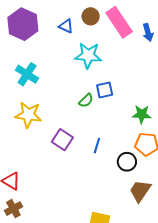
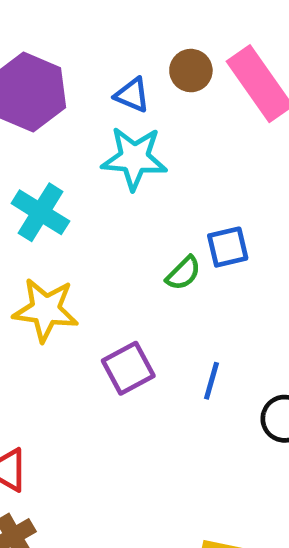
cyan star: (88, 55) -> (134, 158), moved
purple square: (62, 140) -> (128, 368), turned 30

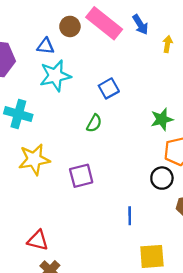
blue square: (228, 247) -> (109, 88), moved
purple square: (128, 368) -> (81, 176), turned 30
blue line: (212, 381) -> (130, 216), moved

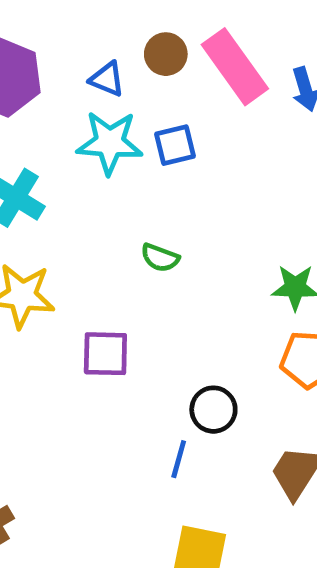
blue square: (109, 88) -> (175, 145), moved
green semicircle: (94, 123) -> (160, 258), turned 66
black circle: (162, 178) -> (213, 410), moved

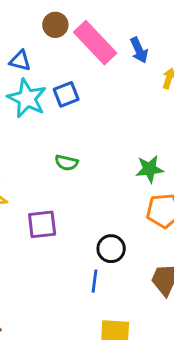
brown circle: (166, 54) -> (55, 25), moved
cyan star: (110, 143) -> (27, 98), turned 30

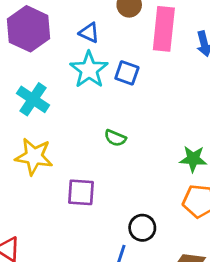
pink rectangle: (95, 43) -> (164, 29), turned 39
blue square: (66, 94) -> (127, 73), turned 30

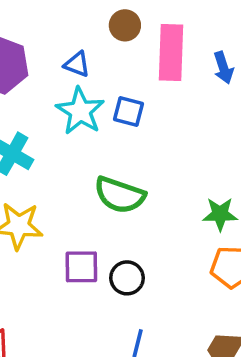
green semicircle: (115, 138) -> (120, 195), size x1.8
black circle: (142, 228) -> (127, 278), moved

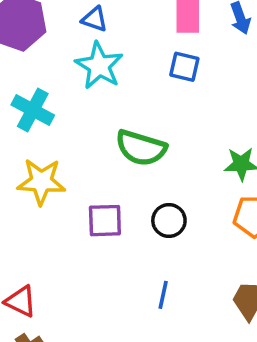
blue square: (128, 112) -> (184, 67), moved
black circle: (127, 278) -> (169, 220), moved

